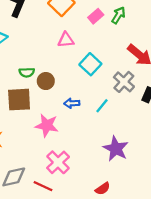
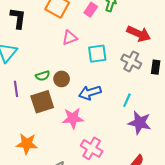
cyan square: (90, 64) -> (97, 54), turned -36
blue arrow: (72, 103) -> (90, 93), size x1.5
cyan line: (102, 106) -> (127, 100), moved

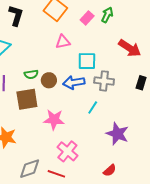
gray cross: (131, 61) -> (104, 81), moved, turned -30
blue arrow: (90, 93) -> (74, 82), moved
cyan line: (127, 100) -> (93, 107), moved

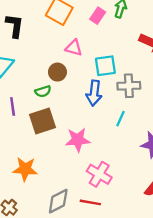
pink triangle: (63, 42) -> (74, 48), turned 35
brown circle: (49, 80) -> (57, 72), moved
blue arrow: (74, 82) -> (94, 93), turned -65

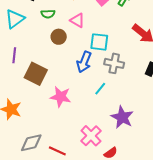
green semicircle: (43, 91) -> (48, 14), moved
brown square: (43, 121) -> (36, 74), turned 30
pink cross: (99, 174) -> (91, 136), moved

